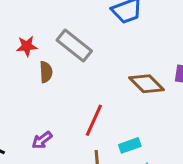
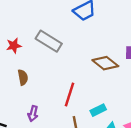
brown semicircle: (46, 72) -> (23, 77), moved
purple arrow: (42, 140) -> (33, 114), turned -32

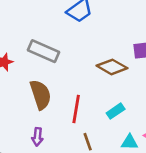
brown semicircle: (23, 77) -> (41, 95), moved, size x1.6
cyan rectangle: (98, 110) -> (116, 111), moved

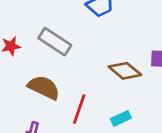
brown semicircle: (41, 95) -> (44, 87), turned -56

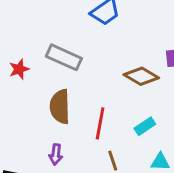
brown semicircle: (44, 87) -> (60, 107), turned -108

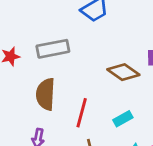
gray rectangle: (64, 57) -> (53, 49), turned -40

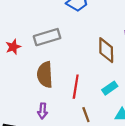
brown diamond: (123, 72) -> (106, 50), turned 60

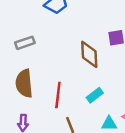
gray rectangle: (47, 37) -> (25, 43), size x0.7

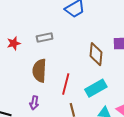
cyan rectangle: (95, 95) -> (96, 88), size x1.5

